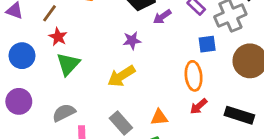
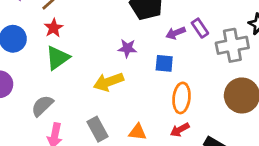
purple arrow: (162, 17) -> (176, 33), moved
blue square: (207, 44) -> (164, 63), moved
gray semicircle: (64, 113) -> (42, 106), turned -30

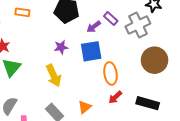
blue square: (164, 63) -> (91, 51), size x1.5
yellow arrow: (109, 82) -> (54, 76), turned -80
orange triangle: (138, 132) -> (85, 107), turned -32

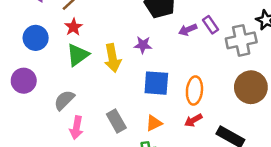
blue square: (91, 51) -> (156, 83), moved
yellow arrow: (54, 76) -> (113, 58), moved

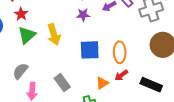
purple star: (143, 45) -> (83, 15), moved
orange triangle: (154, 123) -> (102, 83), moved

